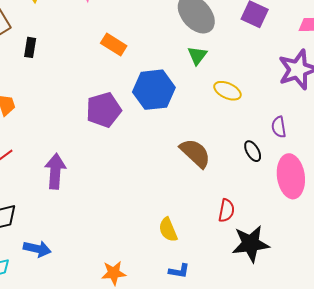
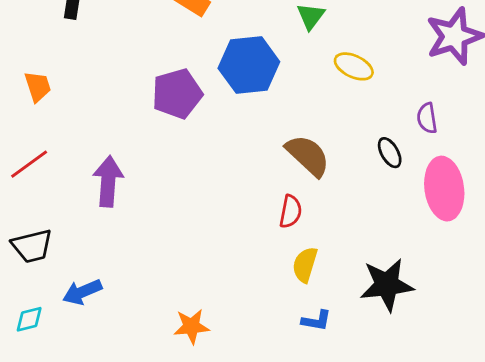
red semicircle: (226, 211) -> (291, 212), moved
yellow semicircle: (168, 230) -> (305, 265), moved, turned 40
blue arrow: (37, 249) -> (82, 292), turned 144
blue L-shape: (179, 271) -> (316, 321), moved

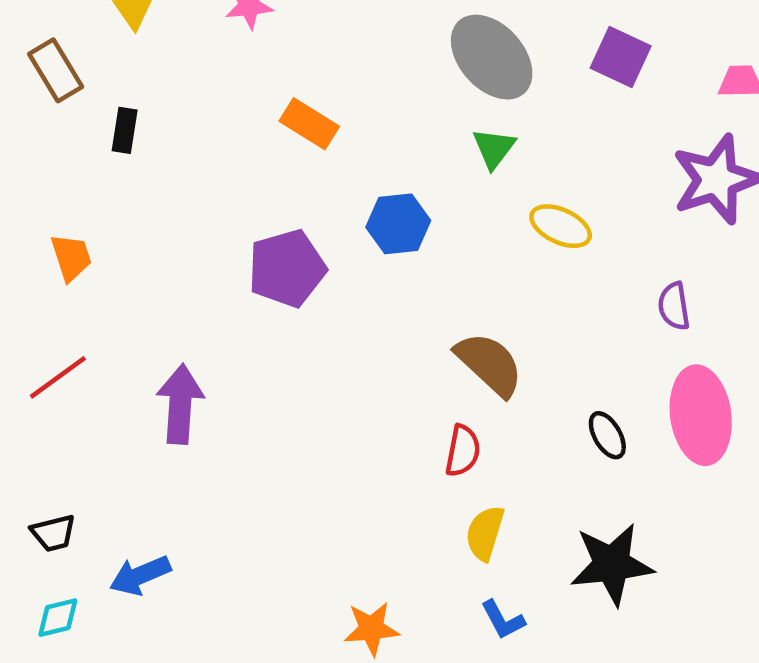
blue hexagon: (249, 65) -> (398, 224), size x0.7
black ellipse: (390, 153) -> (607, 435), moved
black trapezoid: (32, 246) -> (53, 533), moved, size x0.7
blue L-shape: (316, 321) -> (503, 620), turned 52
orange star: (191, 326) -> (371, 629), moved

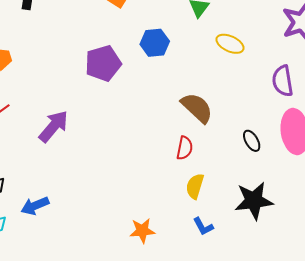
purple semicircle: (674, 306) -> (283, 81), size x1.4
purple arrow: (180, 404) -> (54, 126), turned 36

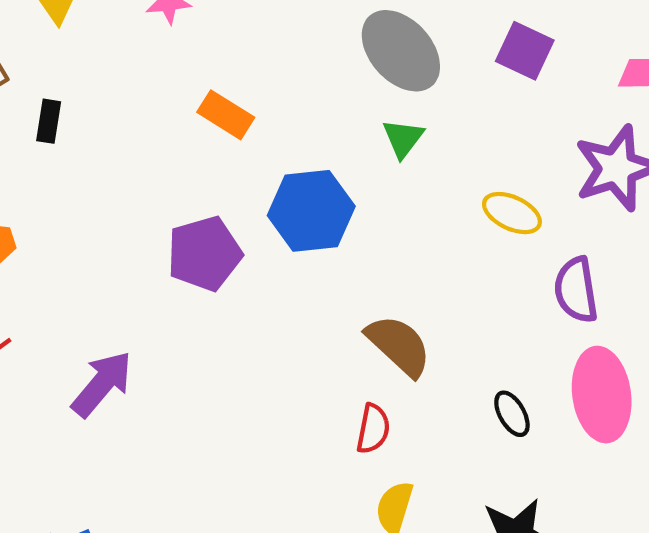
blue hexagon: (155, 43) -> (311, 211), size x1.4
yellow ellipse: (230, 44) -> (512, 213), moved

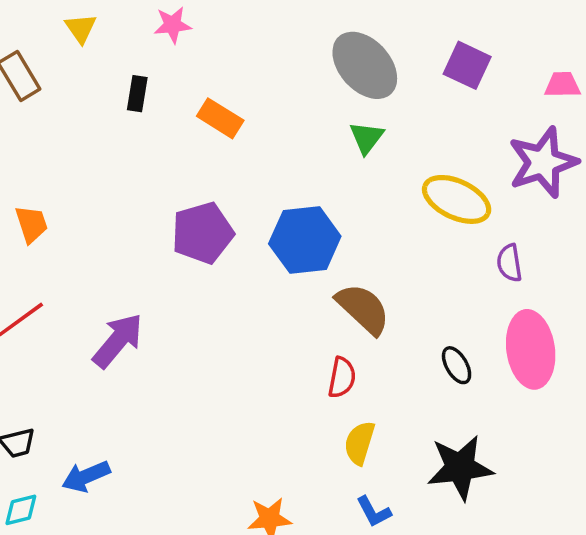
black rectangle: (49, 121) -> (137, 94), moved
blue hexagon: (311, 211) -> (305, 240), moved
yellow ellipse: (512, 213) -> (457, 199), size x1.4
purple semicircle: (576, 290) -> (509, 263), size x0.7

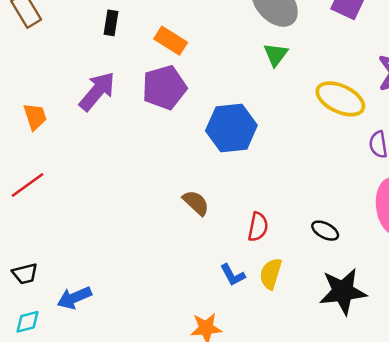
purple pentagon: (203, 233) -> (164, 87), moved
brown semicircle: (363, 309) -> (196, 203), moved, size x0.7
purple arrow: (118, 341) -> (97, 91), moved
black ellipse: (457, 365) -> (325, 231), moved, turned -32
blue L-shape: (374, 512) -> (233, 275), moved

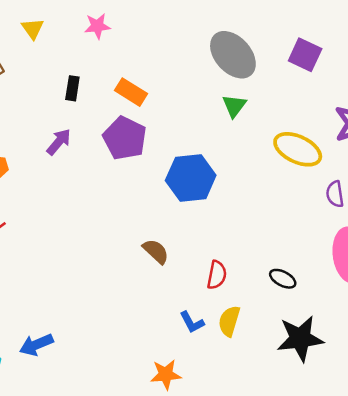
black rectangle: (111, 23) -> (72, 88), moved
purple pentagon: (164, 87) -> (125, 138), turned -30
purple arrow: (97, 91) -> (59, 142), size x0.7

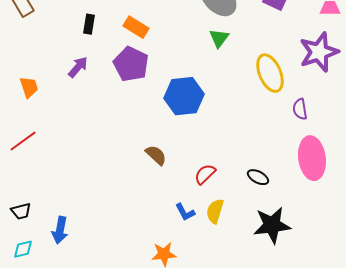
yellow ellipse: (298, 149) -> (270, 73), turned 42
red semicircle: (217, 275) -> (205, 174), turned -145
blue arrow: (36, 345) -> (60, 230), turned -56

